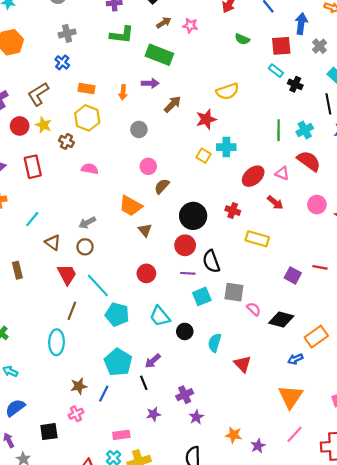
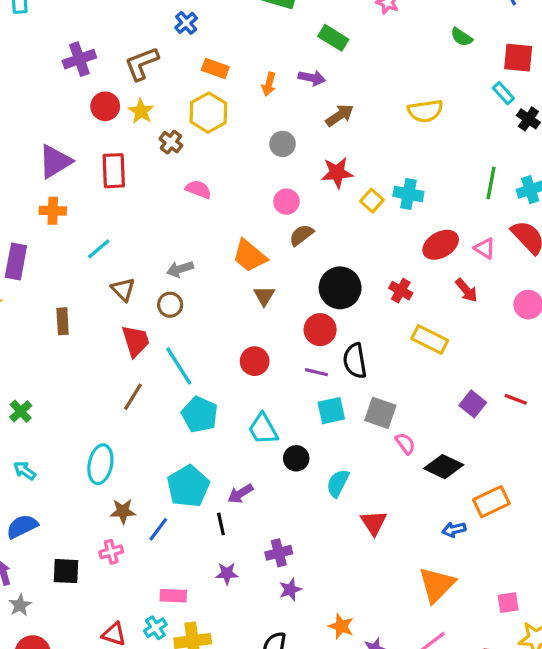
green rectangle: (159, 55) -> (333, 38), size x0.7
red star: (206, 119) -> (337, 173), moved
cyan ellipse: (56, 342) -> (100, 464), moved

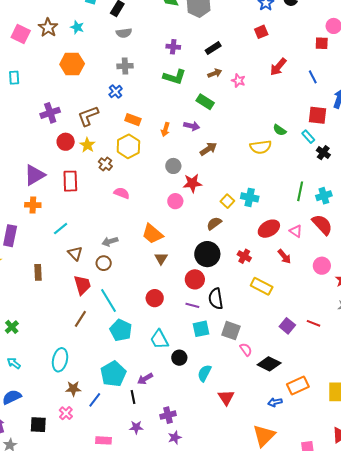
green semicircle: (462, 37) -> (280, 130), moved
red star: (337, 173) -> (192, 183), moved
brown semicircle: (301, 235) -> (214, 223), moved
pink cross: (111, 552) -> (66, 413), turned -32

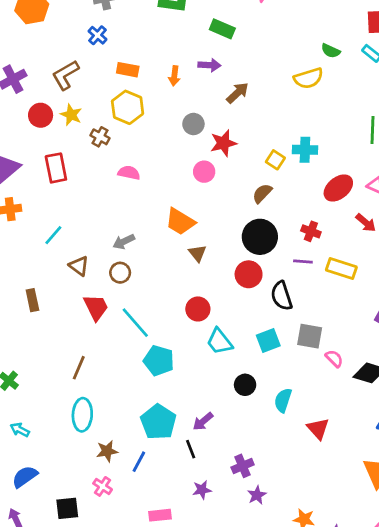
purple line: (192, 305) -> (303, 261), moved
brown line: (80, 319) -> (79, 368), moved
cyan trapezoid: (159, 339) -> (219, 342), moved

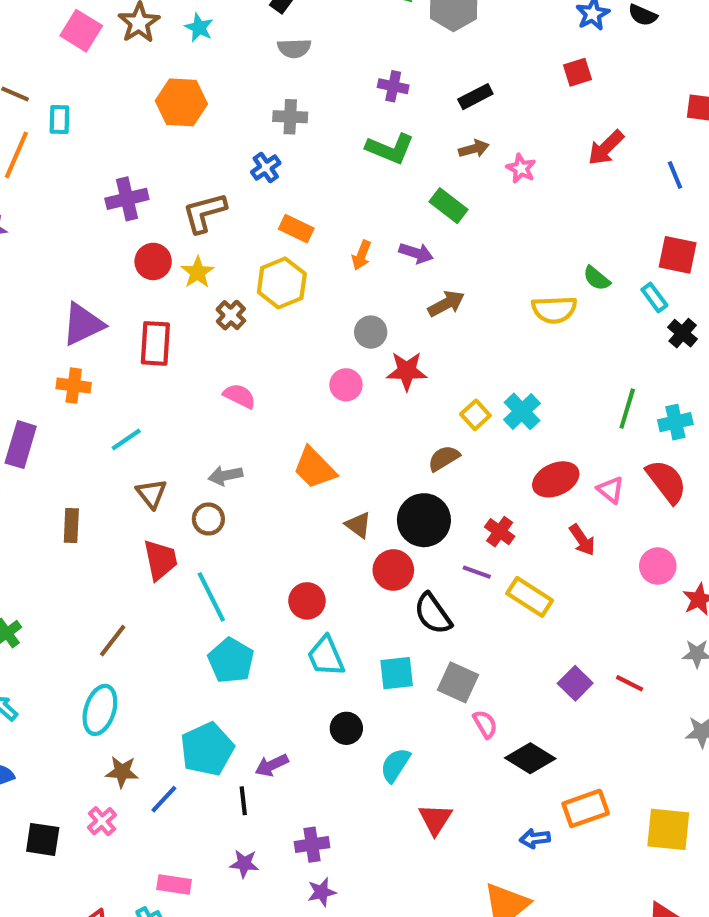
cyan cross: (305, 150) -> (522, 411), turned 30
pink circle: (204, 172) -> (346, 385), moved
pink semicircle: (129, 173) -> (240, 396), moved
brown triangle: (198, 253) -> (358, 525), moved, turned -30
black semicircle: (282, 296) -> (433, 614), turned -32

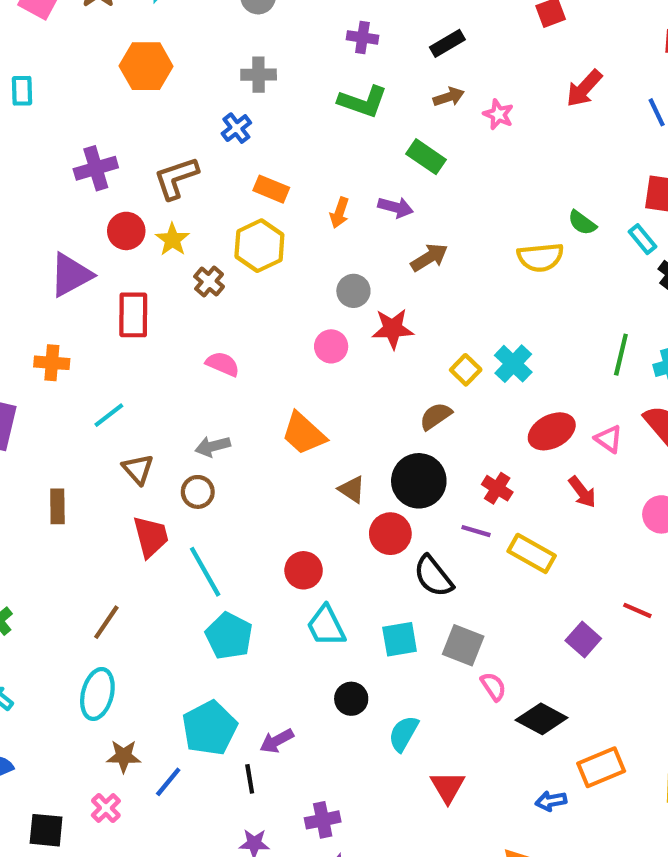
purple triangle: (83, 324) -> (71, 275), moved
red line: (630, 683) -> (637, 610), moved

